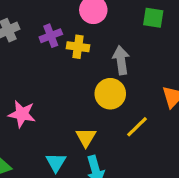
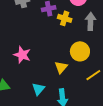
gray arrow: (121, 60) -> (90, 21), moved
yellow triangle: (86, 137) -> (61, 67), moved

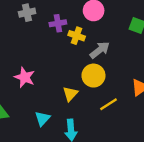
gray arrow: (90, 21) -> (100, 50), moved, turned 48

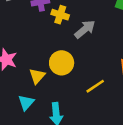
yellow circle: (93, 76) -> (62, 63), moved
yellow triangle: (70, 94) -> (37, 76), moved

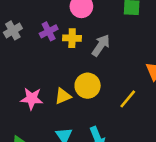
yellow triangle: (37, 76) -> (63, 96), moved, turned 42

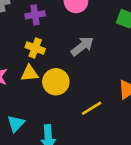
yellow cross: (72, 38) -> (35, 48), moved
yellow triangle: (63, 96) -> (30, 73), moved

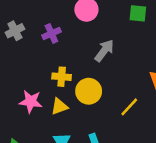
yellow cross: (35, 48) -> (62, 77), moved
yellow triangle: (30, 73) -> (59, 106), moved

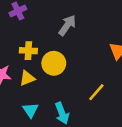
yellow line: (129, 107) -> (96, 92), moved

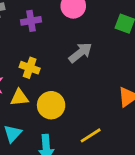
yellow circle: (54, 63) -> (51, 105), moved

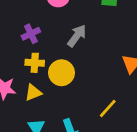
purple cross: (31, 21) -> (31, 34), moved
yellow circle: (51, 105) -> (62, 73), moved

